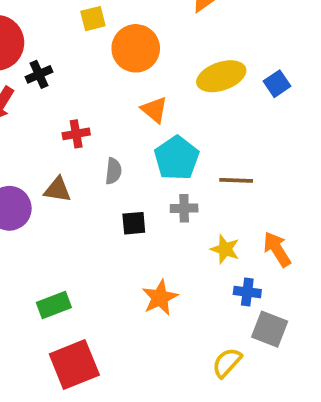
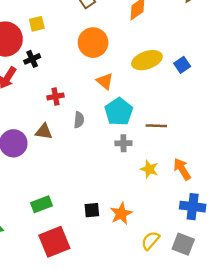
yellow square: (93, 19) -> (37, 24), moved
black square: (134, 223) -> (92, 210), moved
blue cross: (247, 292) -> (193, 207), moved, size x1.5
orange star: (160, 298) -> (121, 214), moved
gray square: (270, 329) -> (183, 244), moved

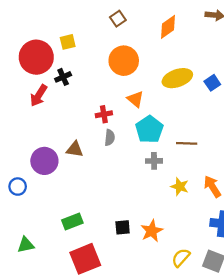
red cross: (56, 96) -> (104, 114), moved

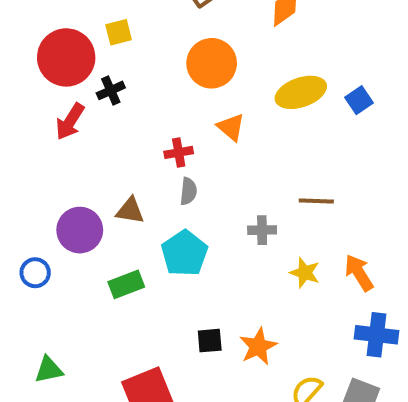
cyan pentagon: (149, 129) -> (184, 253), moved
green rectangle: (72, 222) -> (126, 284), moved

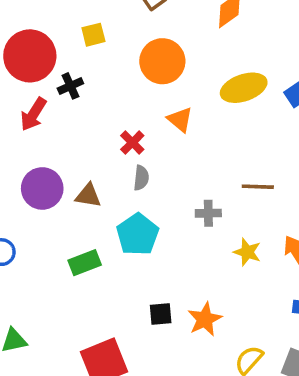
yellow square: (119, 32) -> (93, 35), moved
red cross: (179, 152) -> (132, 143), turned -35
purple circle: (80, 230) -> (42, 188), moved

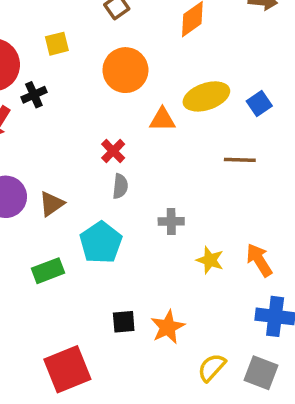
orange triangle: (180, 120) -> (162, 119), moved, turned -40
red cross: (132, 143) -> (113, 151), moved
gray semicircle: (141, 178) -> (120, 186), moved
brown line: (258, 187) -> (240, 160), moved
brown triangle: (88, 196) -> (52, 204), turned -44

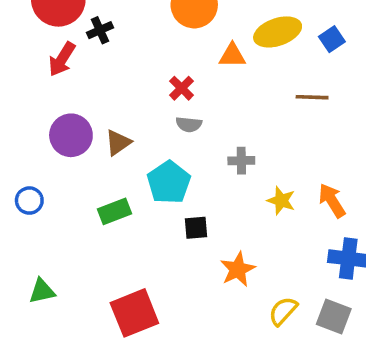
gray semicircle: (120, 186) -> (189, 124), turned 90
black square: (124, 322) -> (196, 228), moved

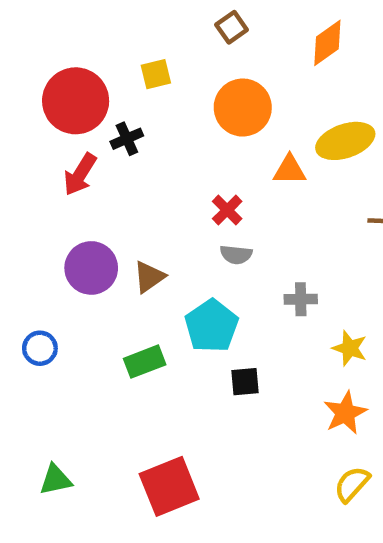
orange star: (238, 269) -> (345, 413), moved
green triangle: (42, 291) -> (56, 480), moved

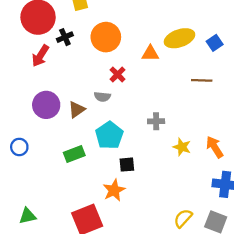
orange circle: (243, 108) -> (106, 37), moved
gray semicircle: (236, 255) -> (102, 97), moved
orange star: (345, 413) -> (114, 190), moved

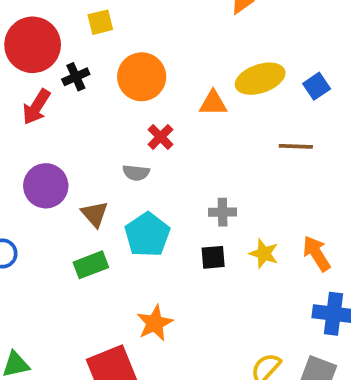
brown triangle: (77, 110) -> (95, 214), moved, turned -36
black square: (127, 165) -> (213, 257), moved

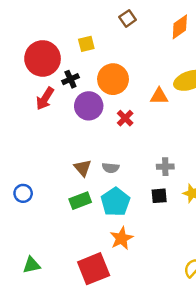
gray semicircle: (136, 173) -> (111, 168), moved
purple circle: (46, 186) -> (89, 106), moved
cyan pentagon: (147, 235) -> (115, 202), moved

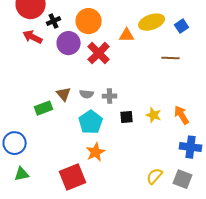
red arrow: (45, 99) -> (33, 37), turned 84
red cross: (125, 118) -> (99, 53), size x1.6
gray cross: (165, 167) -> (110, 96), moved
blue circle: (23, 193) -> (15, 143), moved, size x1.5
green rectangle: (80, 201) -> (44, 108), moved

